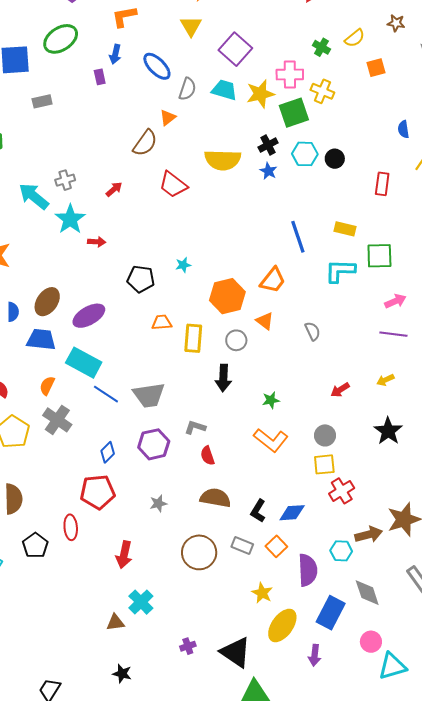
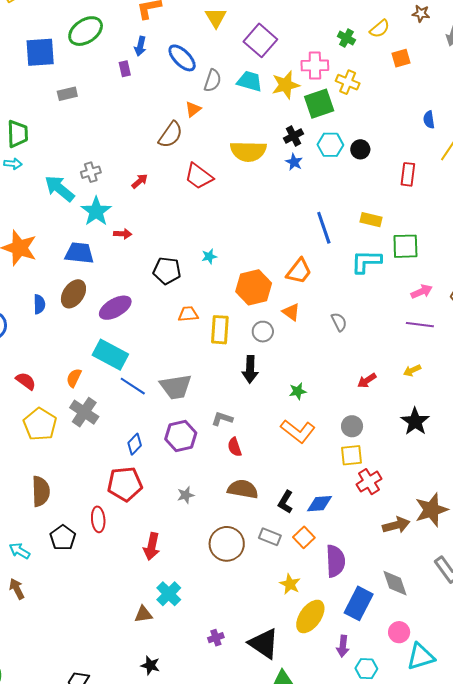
blue trapezoid: (41, 340) -> (79, 253), moved
cyan hexagon: (341, 551) -> (366, 669), moved

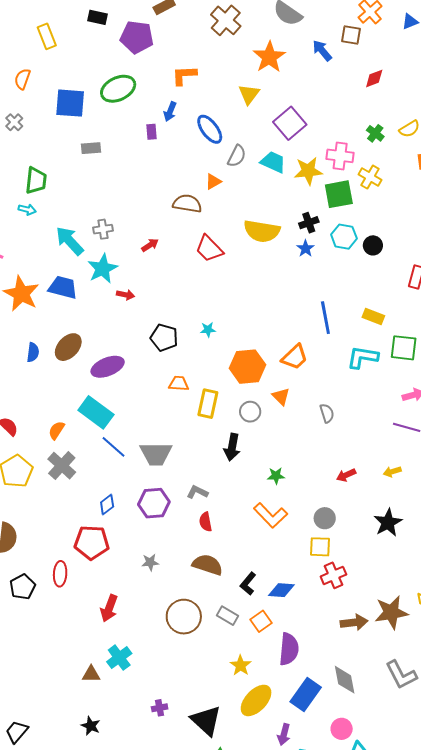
brown semicircle: (171, 135) -> (187, 204), turned -124
blue trapezoid: (79, 253) -> (63, 287), moved

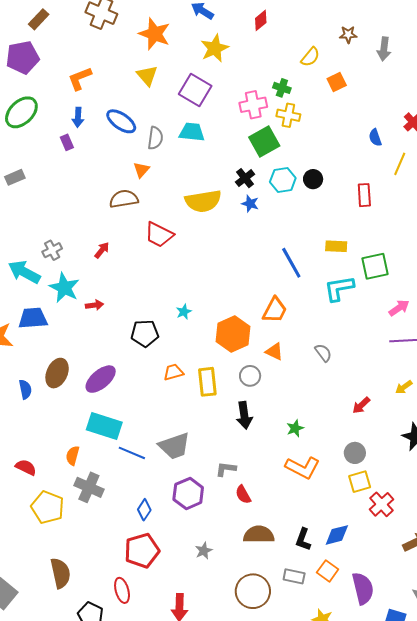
green cross: (375, 133) -> (282, 88), moved
yellow star: (308, 171) -> (215, 48), moved

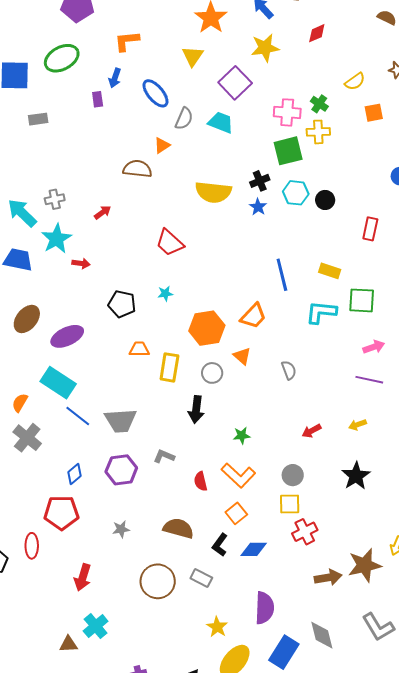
yellow cross: (288, 115) -> (318, 132), turned -30
red trapezoid: (159, 235) -> (170, 243), moved
red semicircle: (243, 495) -> (201, 481), moved
orange square: (328, 571) -> (236, 513), moved

